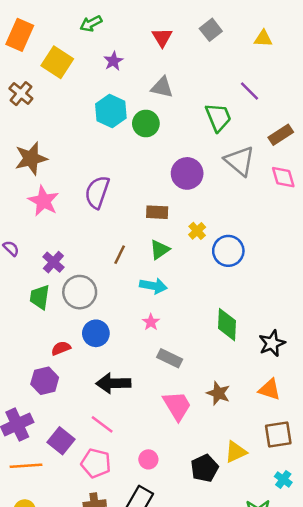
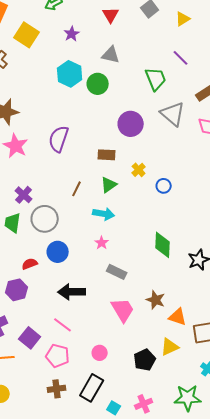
yellow triangle: (263, 39) -> (183, 19), moved, turned -35
blue circle: (228, 251) -> (164, 186), size x0.6
orange triangle: (270, 390) -> (178, 317), moved

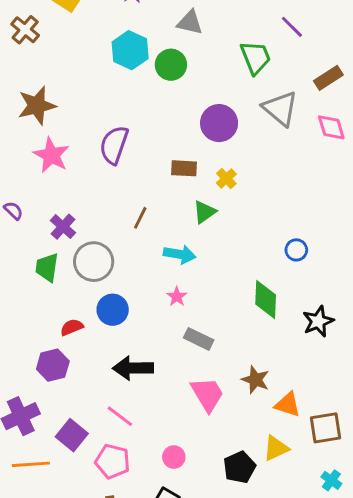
yellow cross: (139, 170) -> (226, 178), moved
green triangle: (109, 185) -> (204, 212), moved
blue circle: (164, 186) -> (296, 250), moved

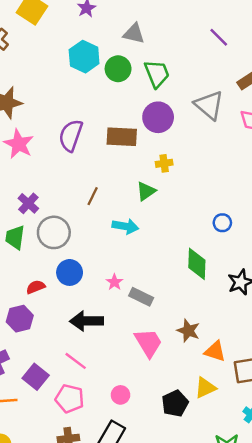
green trapezoid: (255, 57) -> (157, 74), moved
brown rectangle: (184, 168) -> (122, 137), moved, size x1.4
yellow cross: (226, 178) -> (164, 163), turned 35
pink star: (177, 297) -> (114, 282), moved

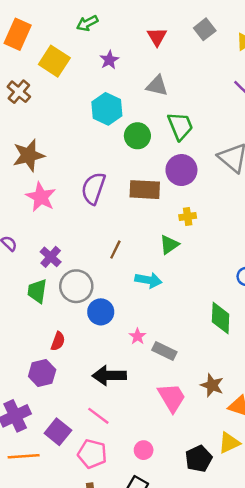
green circle: (118, 69) -> (137, 136), moved
blue circle: (70, 272) -> (101, 312), moved
red semicircle: (36, 287) -> (58, 341), turned 132

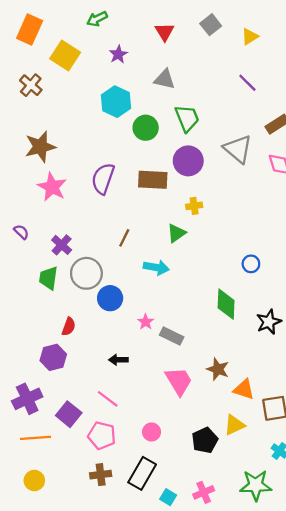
black arrow: (109, 375) -> (118, 360), size x0.6

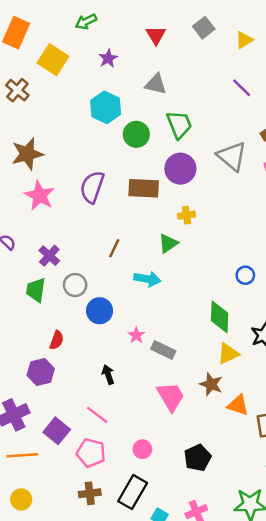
gray circle: (86, 273) -> (75, 285), size x0.7
black arrow: (118, 360) -> (108, 374), turned 72
yellow triangle: (234, 425) -> (228, 354), moved

